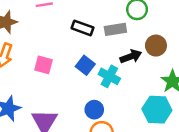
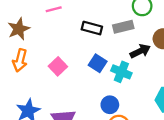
pink square: (44, 65) -> (58, 66), turned 36

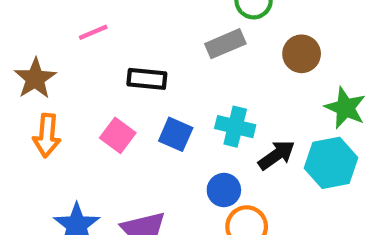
black rectangle: (92, 28) -> (147, 79), moved
black arrow: (140, 51) -> (277, 155), moved
blue square: (98, 63) -> (176, 134), moved

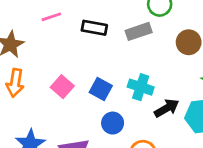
black rectangle: (147, 79) -> (94, 28), moved
blue circle: (224, 190) -> (113, 123), moved

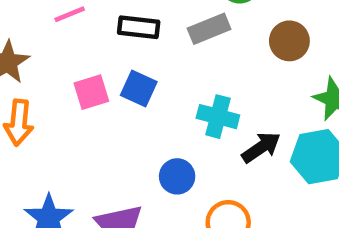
pink square: (62, 87) -> (91, 92), moved, turned 35
blue square: (101, 89) -> (139, 89), moved

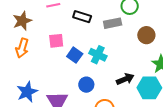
blue square: (139, 89) -> (75, 55), moved
cyan cross: (218, 117) -> (98, 55), moved

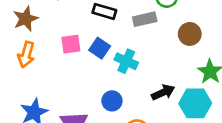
blue square: (75, 55) -> (100, 48), moved

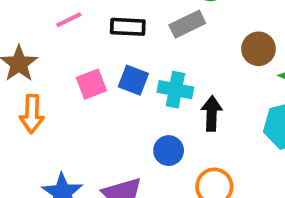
brown circle: (190, 34) -> (259, 49), moved
black arrow: (163, 92) -> (212, 113), moved, turned -50

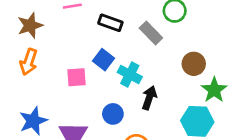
gray rectangle: (187, 24) -> (151, 33), turned 55
pink square: (91, 84) -> (76, 77), moved

